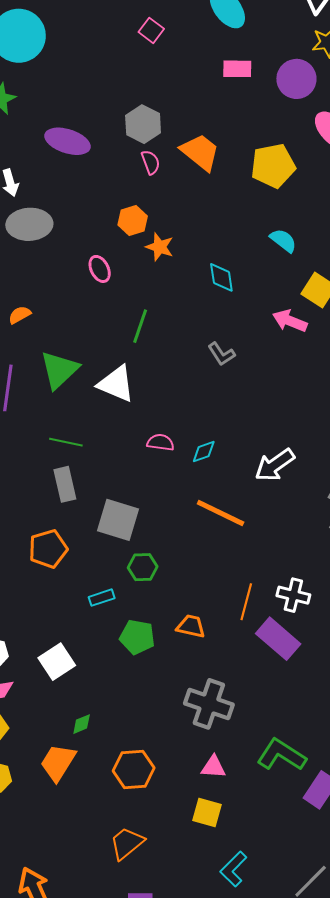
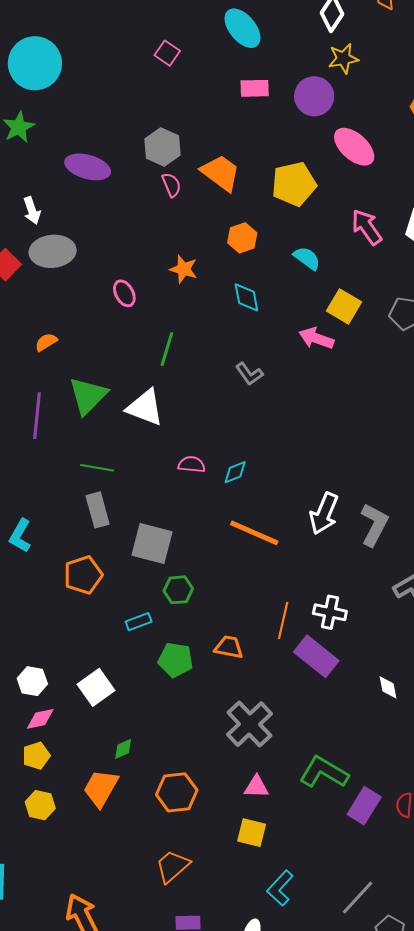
orange hexagon: (133, 221) -> (242, 238), moved
white arrow: (275, 465) -> (324, 513), moved, turned -30
gray cross: (209, 704) -> (250, 724), turned 30

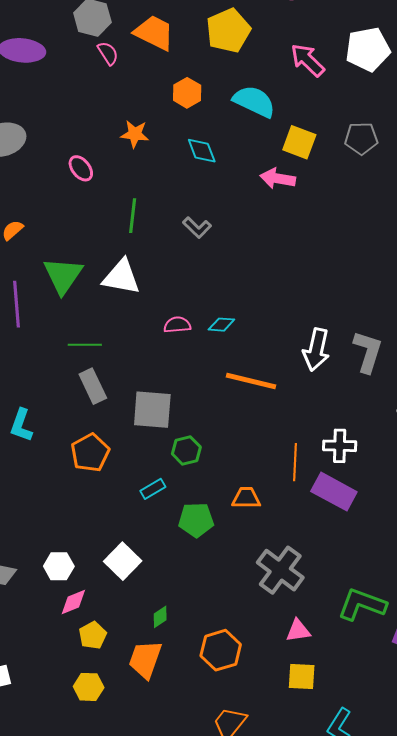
cyan semicircle: (307, 258) -> (254, 101), size x1.5
gray L-shape: (249, 374) -> (197, 227), moved
cyan diamond: (235, 472) -> (221, 325), turned 36
yellow pentagon: (36, 756) -> (93, 635), moved

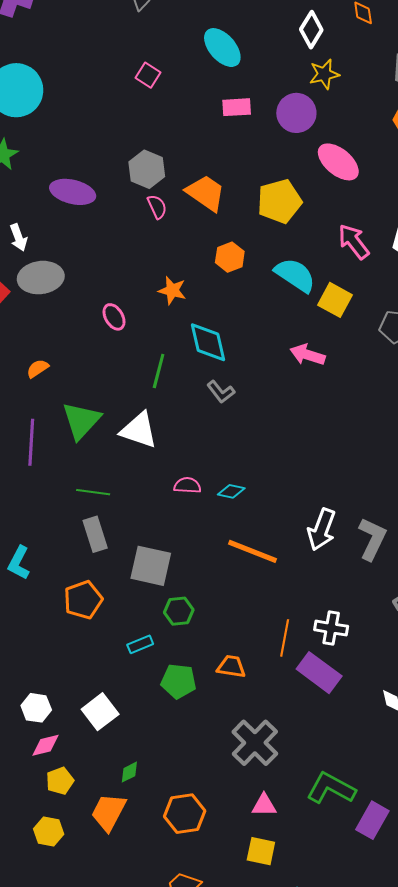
yellow square: (299, 142) -> (335, 300), moved
cyan diamond: (202, 151) -> (208, 342), moved, size x1.4

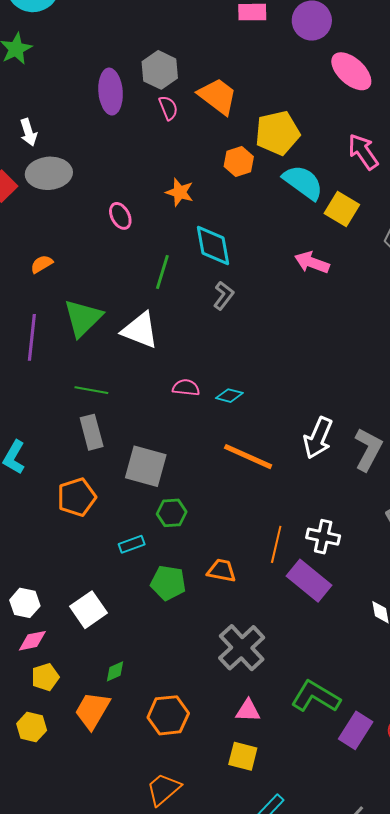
purple ellipse: (73, 192) -> (111, 92), moved, turned 69
yellow pentagon: (279, 201) -> (277, 133), moved
gray L-shape: (221, 392) -> (224, 296), turned -108

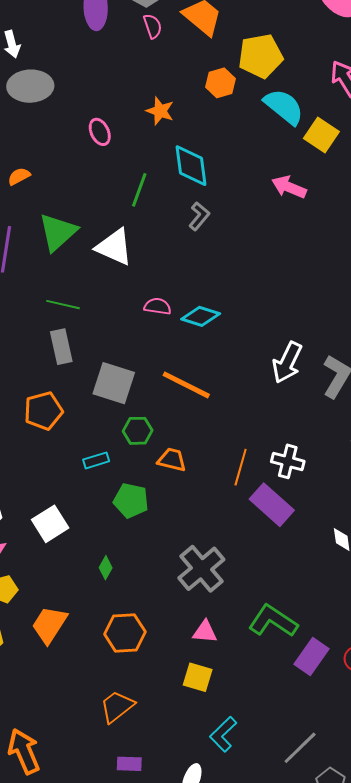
cyan diamond: (229, 396) -> (201, 316), size x1.4
orange line: (248, 457) -> (186, 385), moved
orange trapezoid: (222, 571) -> (172, 460), moved
green diamond: (115, 671) -> (106, 568), moved, turned -40

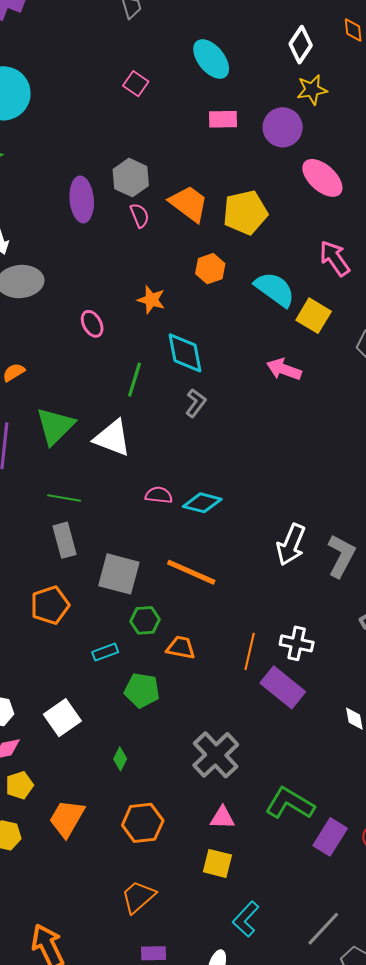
yellow pentagon: (261, 56) -> (245, 212), moved

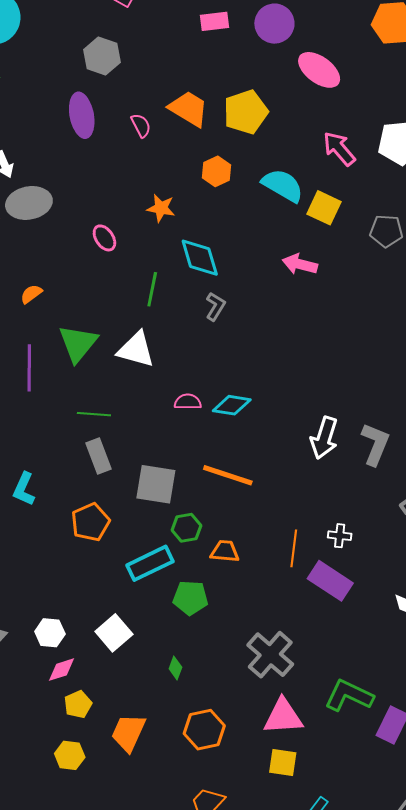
gray hexagon: (131, 178) -> (102, 56), moved
white cross: (297, 643) -> (340, 536), size x0.7
cyan rectangle: (105, 652) -> (150, 563), size x1.8
pink triangle: (222, 818) -> (283, 716), size x1.6

